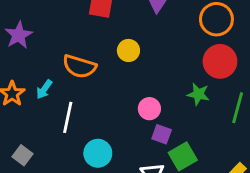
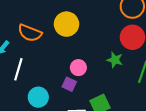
yellow circle: (128, 50) -> (66, 24), size x1.5
purple square: (162, 134) -> (69, 84), moved

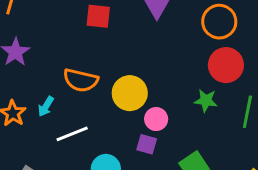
yellow circle: (66, 24) -> (130, 93), moved
white line: (18, 69) -> (72, 134), turned 60

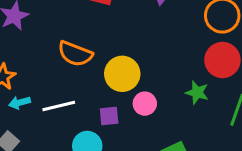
cyan arrow: (46, 106) -> (20, 103), moved, turned 36
purple square: (147, 144) -> (109, 116), moved, turned -30

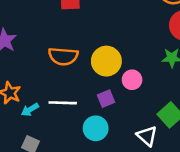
white line: (59, 106) -> (63, 103), turned 32

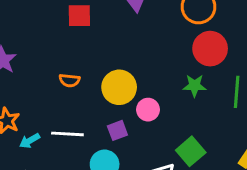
orange semicircle: (63, 56) -> (69, 80), size x0.6

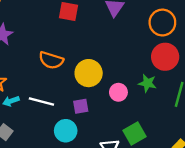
orange semicircle: (69, 80) -> (51, 60), size x1.5
pink circle: (148, 110) -> (118, 92), moved

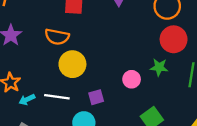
orange semicircle: (51, 60) -> (57, 37), moved
yellow circle: (89, 73) -> (72, 64), moved

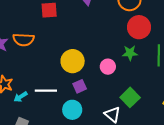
orange semicircle: (57, 37) -> (24, 40), moved
yellow circle: (72, 64) -> (73, 61), moved

